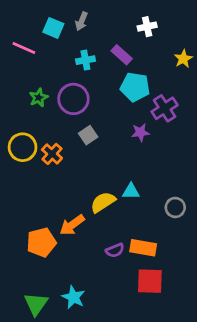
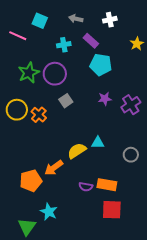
gray arrow: (81, 21) -> (76, 19), moved, turned 80
green star: (39, 98) -> (29, 73), size x1.5
purple cross: (165, 108) -> (131, 105), moved
purple semicircle: (115, 250) -> (86, 187), turned 32
cyan star: (73, 297) -> (49, 212), moved

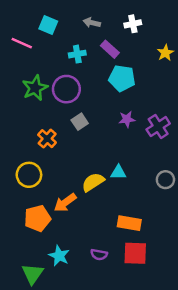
yellow circle: (17, 110) -> (29, 175), moved
gray circle: (131, 155) -> (165, 180), moved
purple semicircle: (86, 187) -> (99, 255), moved

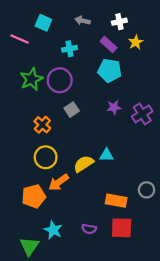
purple rectangle: (110, 49) -> (109, 44), moved
yellow star: (165, 53) -> (136, 42), moved
yellow circle: (29, 175) -> (46, 157), moved
gray circle: (165, 180) -> (147, 190), moved

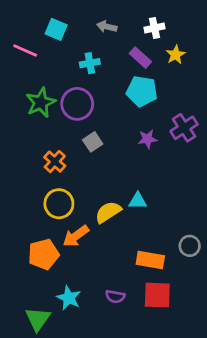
purple cross: (142, 114) -> (184, 128), moved

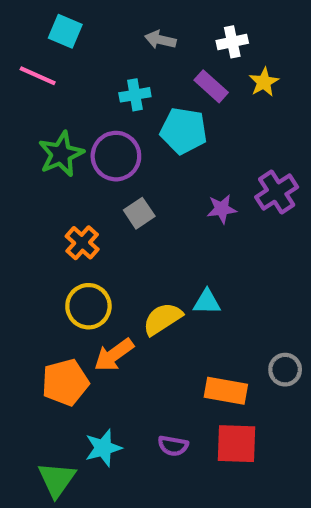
cyan square: (56, 29) -> (65, 31), moved
cyan pentagon: (142, 91) -> (184, 131), moved
cyan star: (69, 298) -> (103, 448), turned 30

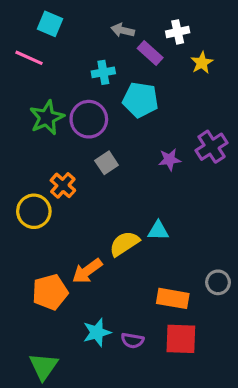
purple rectangle: (211, 86) -> (150, 53), moved
yellow circle: (88, 306) -> (34, 211), moved
cyan star: (103, 448) -> (97, 332), moved

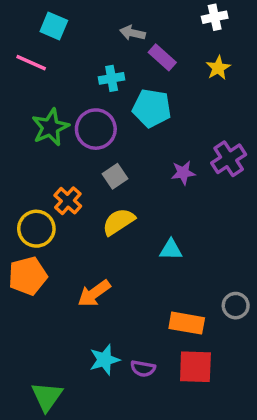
white cross: (178, 32) -> (215, 17), moved
yellow semicircle: (124, 244) -> (119, 222), moved
orange pentagon: (50, 292) -> (28, 276), moved

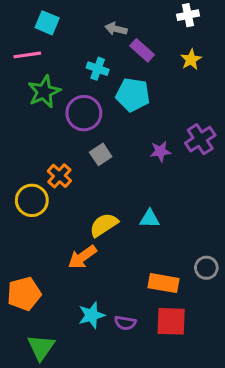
pink line: (31, 63) -> (27, 55), turned -32
cyan cross: (112, 78) -> (98, 69), turned 30
green star: (50, 127) -> (44, 92), moved
yellow semicircle: (119, 222) -> (104, 225), moved
orange pentagon: (28, 276) -> (24, 294), moved

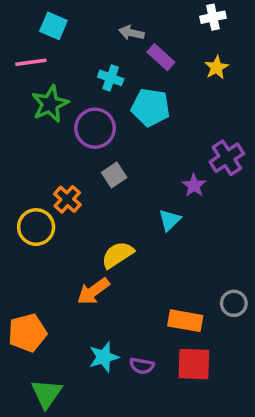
purple star: (160, 151) -> (194, 185), moved, turned -30
cyan triangle: (150, 219) -> (170, 220), moved, turned -45

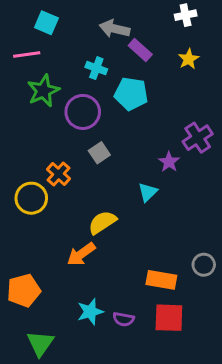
gray arrow: (131, 33) -> (114, 29), size x1.4

